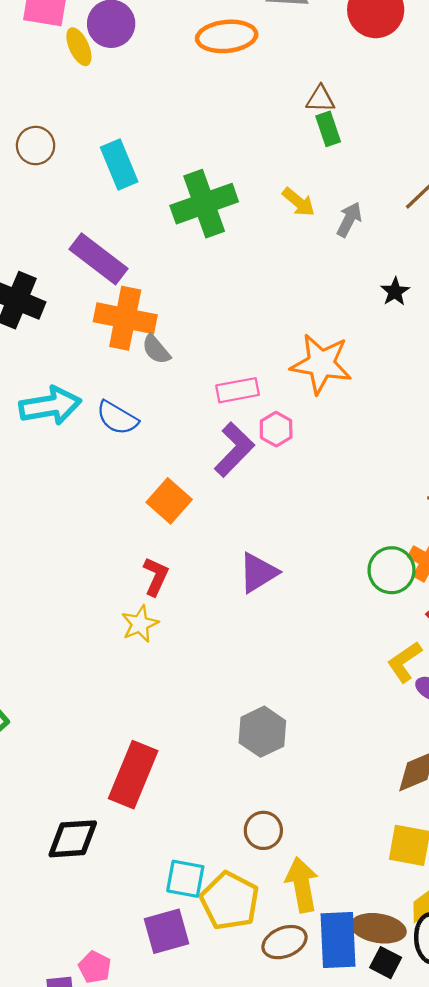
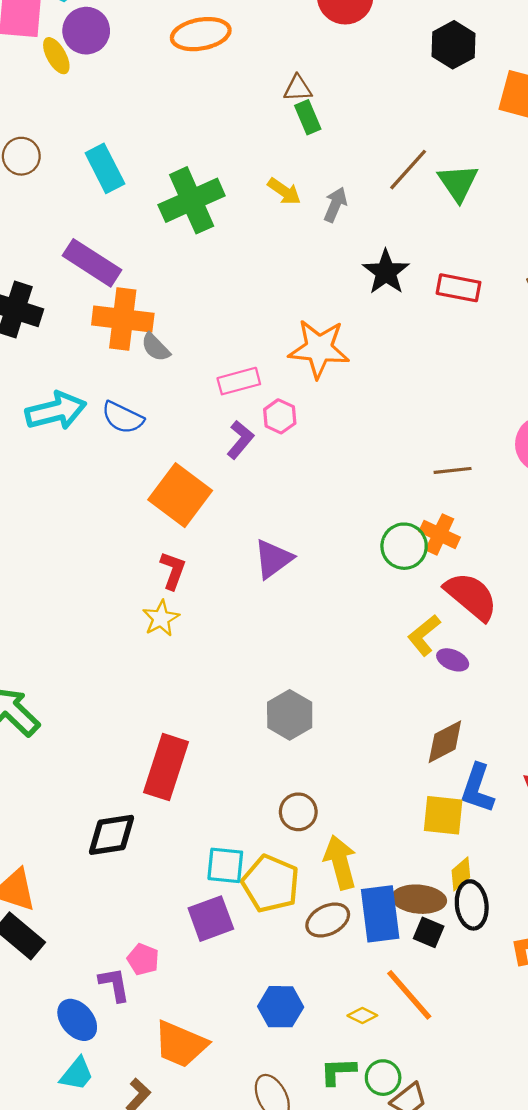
black star: (395, 292) -> (386, 272), size x1.6
purple L-shape: (234, 450) -> (240, 440), size x0.7
orange square: (169, 501) -> (180, 495), size x1.4

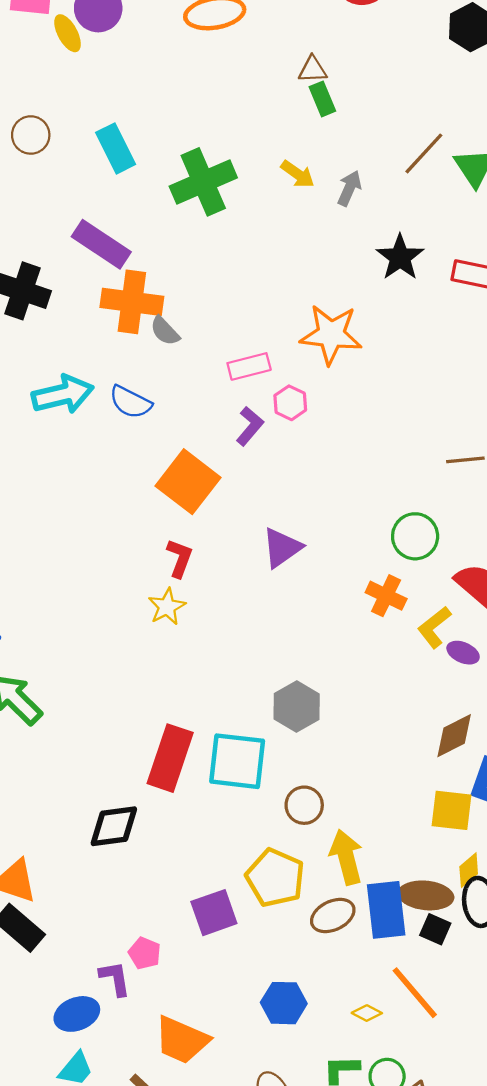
orange cross: (440, 534) -> (386, 596), moved
cyan square: (225, 865) -> (237, 761), moved, size x1.5
blue ellipse: (77, 1020) -> (77, 1014), turned -72

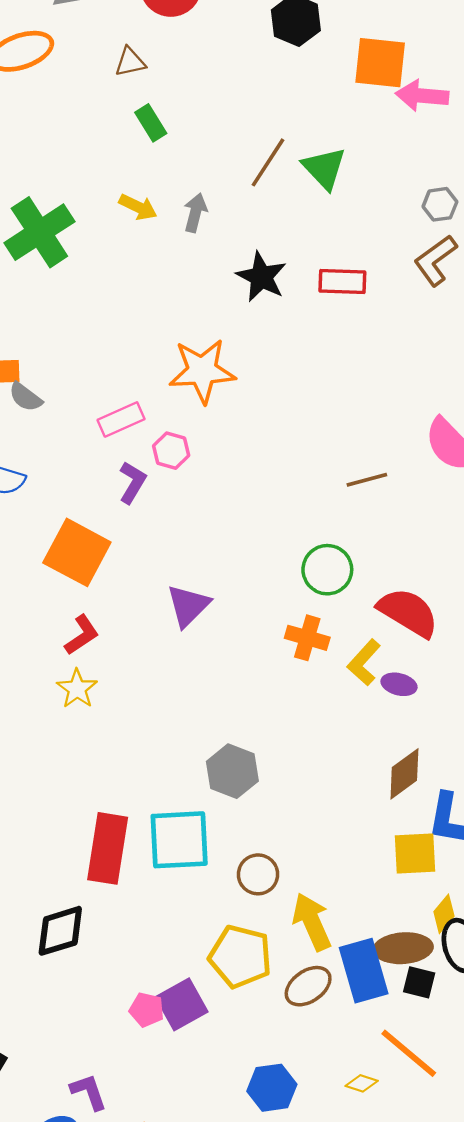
brown triangle: (313, 69) -> (130, 62), moved
red L-shape: (180, 558) -> (82, 635), turned 45
pink pentagon: (145, 953) -> (147, 1010), moved

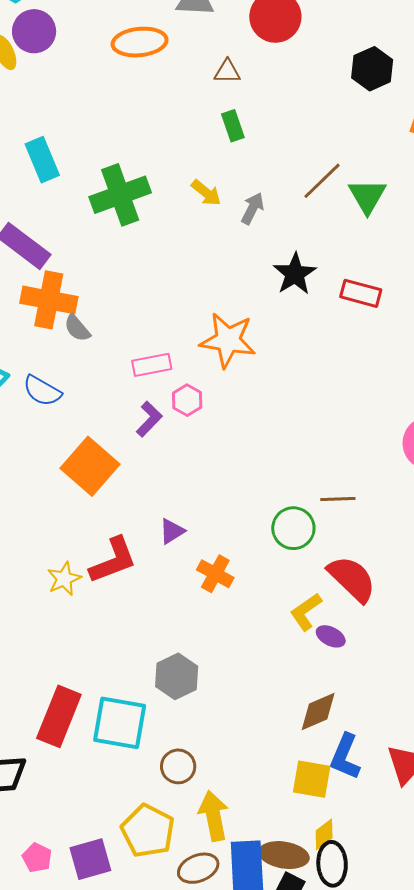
brown line: (367, 480) -> (338, 499), moved
purple triangle: (188, 606) -> (172, 531), size x0.7
red L-shape: (82, 635) -> (113, 560), moved, size x1.5
orange cross: (307, 638) -> (215, 574), moved
pink pentagon: (147, 1010) -> (37, 858), moved

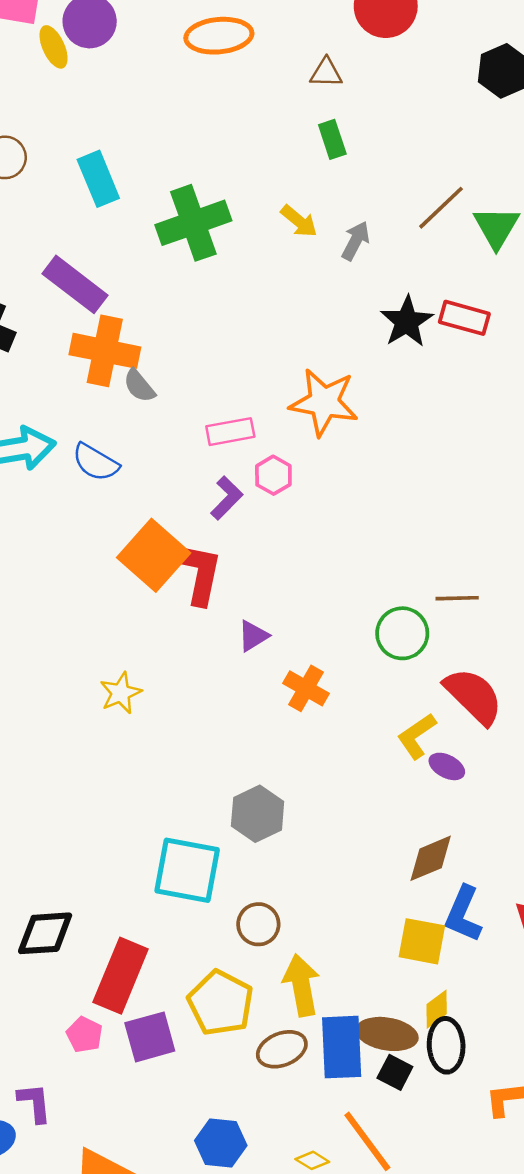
red rectangle: (361, 293) -> (464, 318), moved
red L-shape: (113, 560) -> (199, 573), moved, turned -58
red rectangle: (59, 716) -> (121, 976), moved

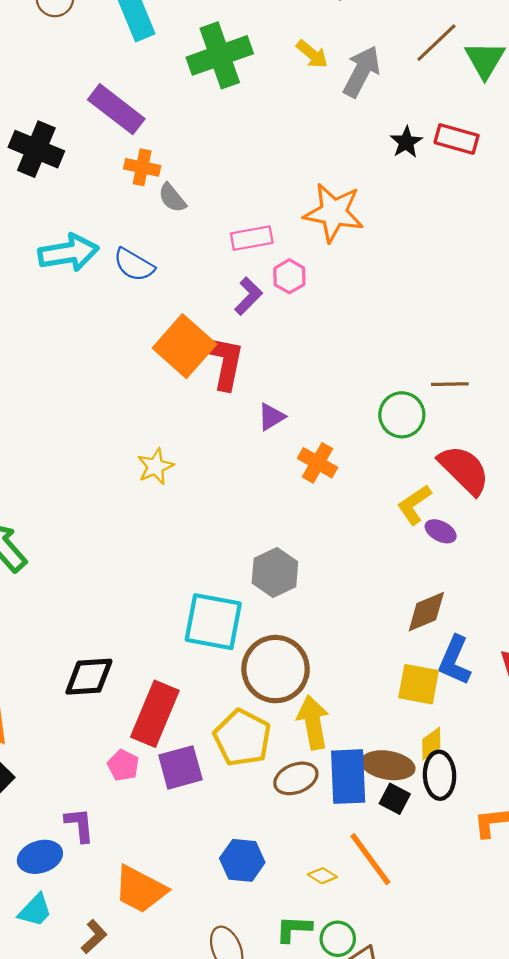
gray arrow: (356, 241) -> (362, 71), size x1.5
black star: (407, 322) -> (406, 142), size x0.7
orange cross: (105, 351) -> (142, 167), size x0.6
brown circle: (258, 924) -> (276, 669), size x1.8

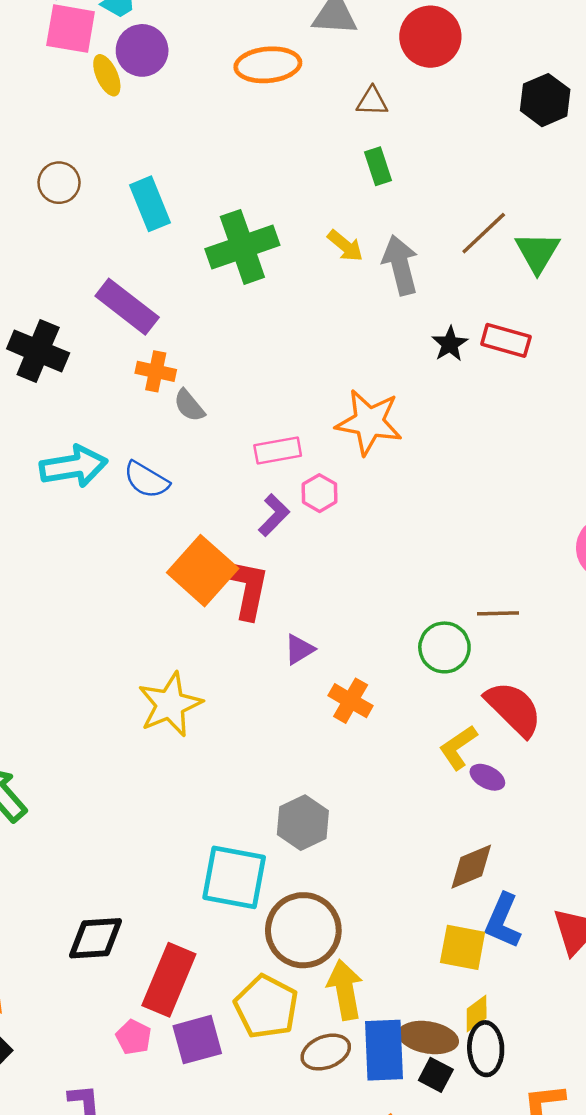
gray arrow: (362, 71) -> (400, 265), turned -42
yellow star: (155, 466) -> (170, 704), size x1.6

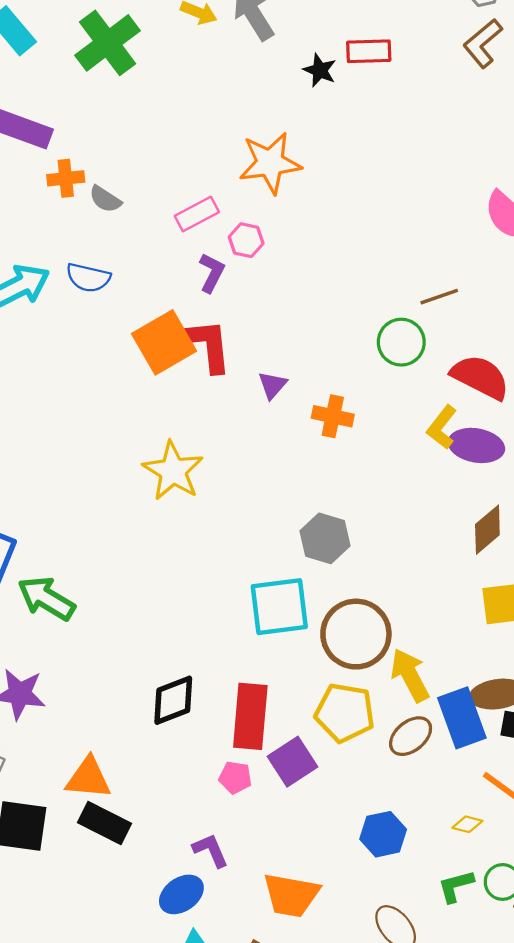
orange square: (203, 571) -> (164, 342), turned 36
purple ellipse: (487, 777) -> (476, 445), size x1.6

